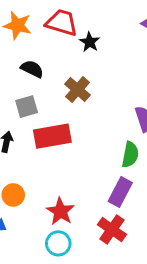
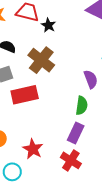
brown cross: (78, 90) -> (41, 60), size x1.4
cyan circle: (58, 243) -> (12, 172), moved

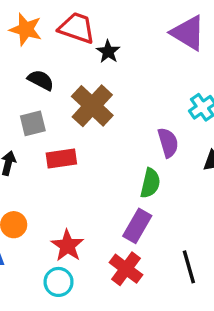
red rectangle: (25, 95) -> (61, 159), size x0.7
cyan circle: (12, 172) -> (59, 282), moved

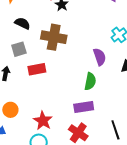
brown cross: (92, 106) -> (54, 37), turned -30
purple rectangle: (137, 226) -> (84, 107), turned 54

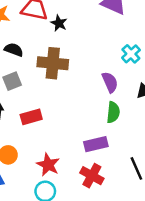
red rectangle: (37, 69) -> (31, 117), moved
green semicircle: (90, 81) -> (113, 112), moved

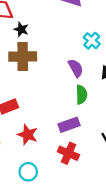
black star: (59, 23) -> (21, 29), moved
red star: (48, 165) -> (28, 135), moved

